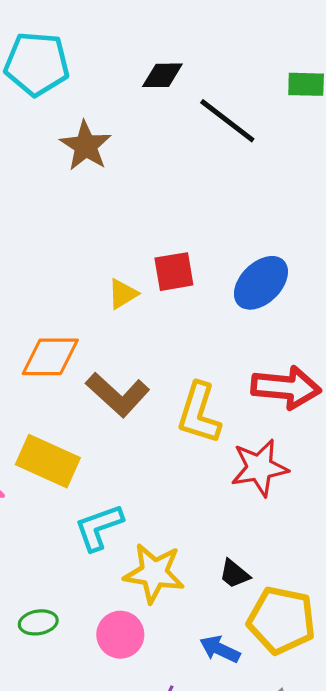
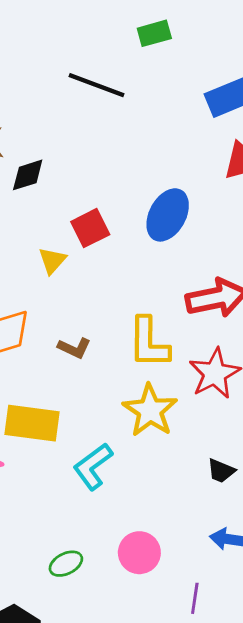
black diamond: (162, 75) -> (28, 175), moved
brown L-shape: (118, 395) -> (74, 348), size x0.6
yellow star: (154, 573) -> (150, 410), moved, turned -30

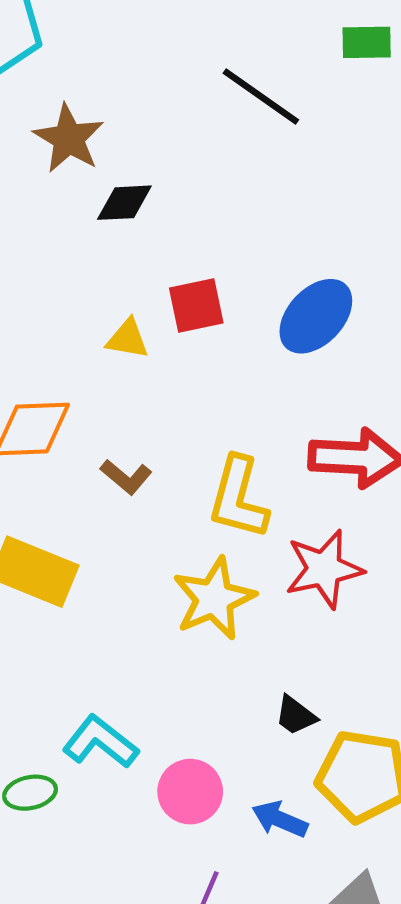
yellow triangle: (52, 260) -> (128, 339), turned 44
cyan L-shape: (93, 466) -> (100, 742), moved, turned 60
pink circle: (139, 553) -> (190, 792), moved

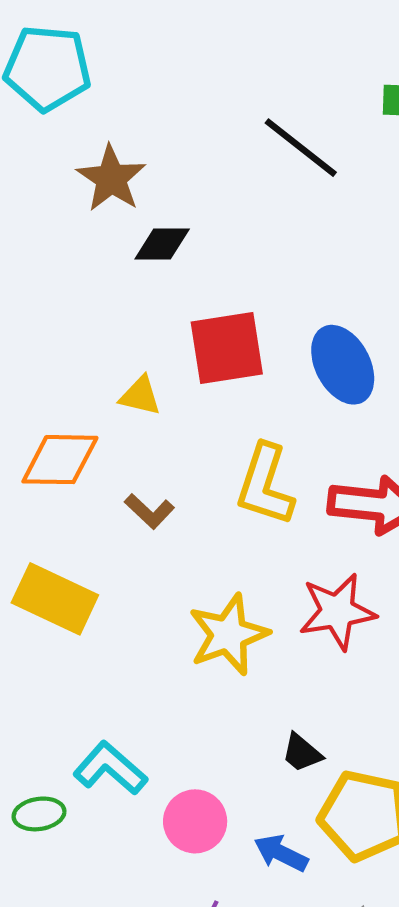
red square: (196, 306) -> (227, 348), size x1.4
blue ellipse: (316, 316) -> (343, 365), turned -74
yellow triangle: (128, 339) -> (140, 396), moved
yellow L-shape: (238, 498) -> (265, 485), moved

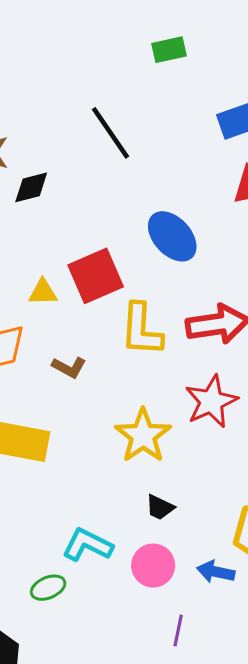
black line: (301, 148) -> (110, 133), moved, turned 32
red square: (227, 348) -> (96, 276), moved
black trapezoid: (302, 753) -> (160, 507), moved

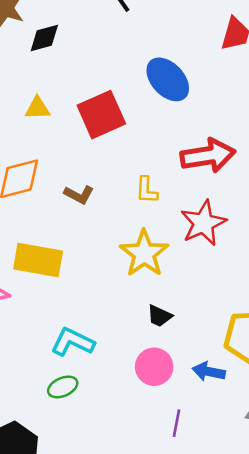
yellow triangle: (43, 292) -> (37, 108), moved
yellow L-shape: (141, 330) -> (147, 190), moved, size x0.6
cyan L-shape: (87, 545) -> (73, 342), moved

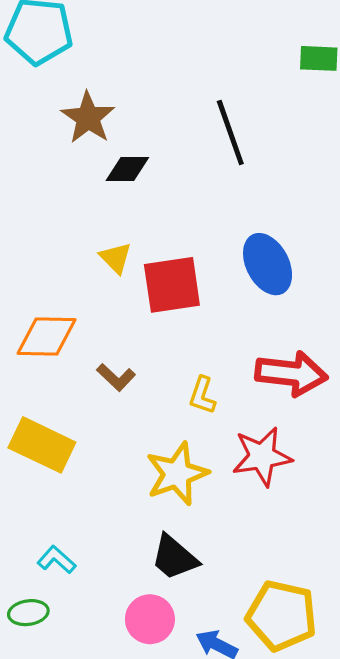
yellow triangle: (37, 108) -> (116, 258), moved, turned 32
black trapezoid: (159, 316) -> (174, 557), size x1.5
cyan L-shape: (73, 342) -> (56, 560), size x0.7

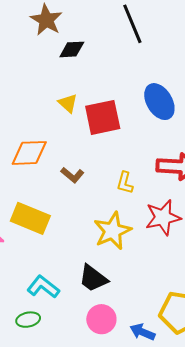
black trapezoid: (174, 557) -> (93, 278), moved
cyan L-shape: (56, 560) -> (43, 287), size x1.4

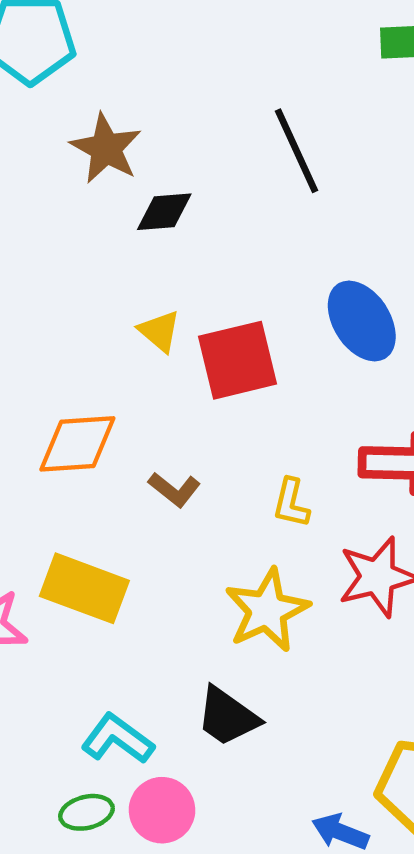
pink circle: (101, 319) -> (162, 810), moved

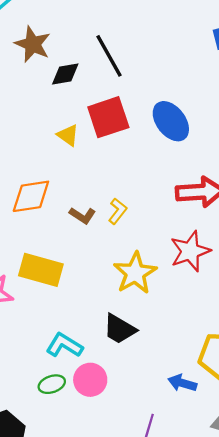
black line: (297, 151) -> (109, 56), moved
red square: (238, 360) -> (108, 117), moved
yellow L-shape: (291, 503) -> (118, 211), moved, turned -150

